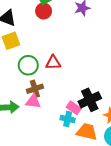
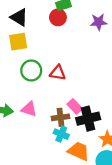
brown cross: (35, 89) -> (60, 117), moved
pink rectangle: (74, 108) -> (75, 106), moved

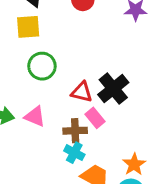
red triangle: (58, 73) -> (82, 92), moved
black cross: (88, 119) -> (113, 89), moved, turned -30

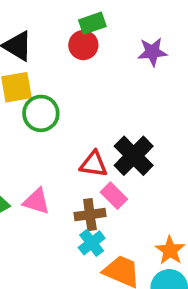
green circle: (42, 66) -> (41, 113), moved
cyan cross: (74, 153) -> (92, 243), turned 30

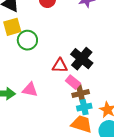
brown cross: (90, 215) -> (81, 94), moved
cyan cross: (92, 243) -> (84, 107), moved, turned 32

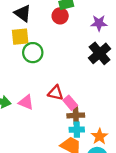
black cross: (82, 59) -> (100, 53), moved
red triangle: (60, 66) -> (56, 93), moved

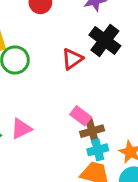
red triangle: (56, 93) -> (72, 59), moved, turned -35
pink triangle: (26, 102) -> (21, 129), turned -35

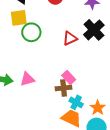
brown cross: (92, 131) -> (64, 88), moved
cyan cross: (98, 150) -> (76, 102), turned 32

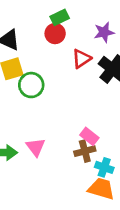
red triangle: (70, 38) -> (81, 59), moved
pink triangle: (27, 79) -> (36, 147), turned -42

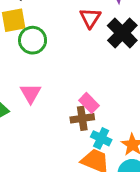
red triangle: (81, 59) -> (90, 18), turned -30
pink triangle: (36, 147) -> (31, 93), moved

